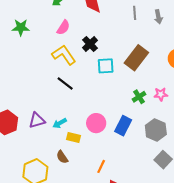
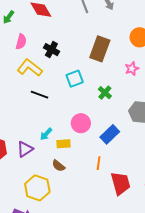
cyan square: (106, 66) -> (75, 79), moved
pink star: (161, 94) -> (132, 69), moved
green cross: (139, 97) -> (105, 93), moved
purple triangle: (37, 120) -> (25, 149), moved
blue rectangle: (123, 126) -> (110, 134), moved, turned 36

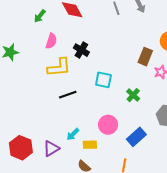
brown rectangle: (100, 49) -> (145, 57), moved, size x0.7
yellow L-shape: (30, 68) -> (59, 67), turned 135
cyan square: (75, 79) -> (103, 80), turned 30
black line: (40, 95) -> (68, 95), turned -42

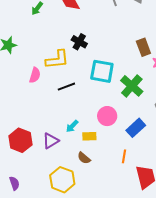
pink semicircle: (51, 41) -> (35, 75), moved
brown rectangle: (145, 57) -> (143, 47), turned -42
cyan square: (103, 80) -> (102, 71), size x1.4
green cross: (133, 95) -> (132, 86), size x1.6

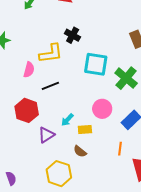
black line: (66, 87) -> (50, 86), moved
red hexagon: (20, 140) -> (27, 110), moved

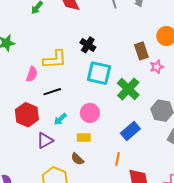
black cross: (73, 35) -> (88, 45), moved
pink circle: (102, 109) -> (90, 113), moved
cyan arrow: (67, 120) -> (60, 119), moved

